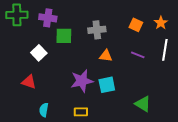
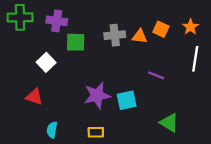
purple line: (138, 55) -> (156, 75), moved
orange triangle: (106, 56) -> (140, 36), moved

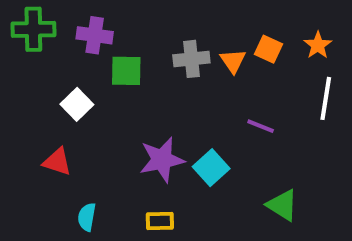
orange triangle: (140, 36) -> (233, 61), turned 49
cyan square: (127, 100) -> (211, 168), turned -30

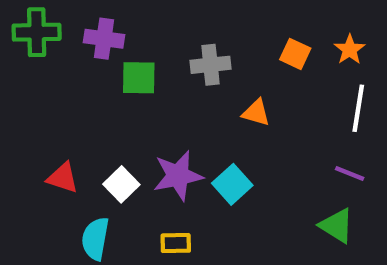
orange triangle: (233, 61) -> (256, 113), moved, turned -40
white square: (77, 104) -> (121, 184), moved
purple line: (261, 126) -> (350, 173), moved
green triangle: (282, 205) -> (337, 226), moved
cyan semicircle: (87, 217) -> (95, 239), size x1.4

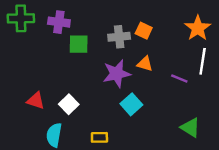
orange star: (350, 50) -> (198, 28), size x1.5
orange square: (295, 54) -> (144, 31), moved
purple line: (350, 173) -> (179, 78), moved
purple star: (178, 176) -> (117, 74), moved

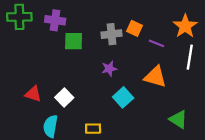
orange triangle: (145, 64) -> (155, 77), moved, size x1.5
purple star: (117, 74) -> (109, 69), size x0.6
purple line: (179, 78) -> (156, 43), moved

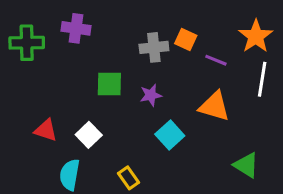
green cross: (19, 17) -> (27, 43), moved
green square: (74, 41) -> (109, 84), moved
yellow rectangle: (93, 129) -> (128, 178), turned 56

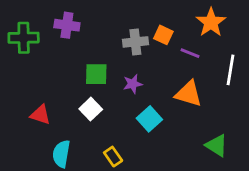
orange star: (256, 36) -> (211, 22), moved
white square: (89, 135) -> (91, 109), moved

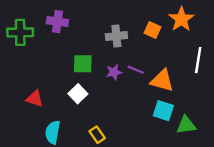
orange square: (163, 35) -> (152, 30), moved
purple line: (190, 53) -> (136, 70), moved
cyan square: (149, 119) -> (163, 111), moved, turned -30
green triangle: (217, 145) -> (186, 125), turned -40

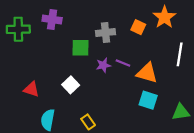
green square: (83, 64) -> (80, 48), moved
green triangle: (186, 125) -> (181, 112), moved

